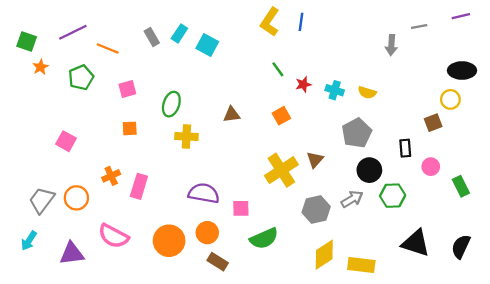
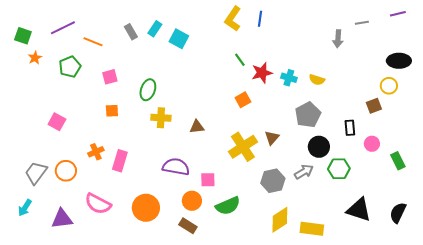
red star: (303, 84) -> (262, 73), size x1.5
brown triangle: (232, 114) -> (197, 127), moved
orange circle: (207, 233) -> (192, 201), moved

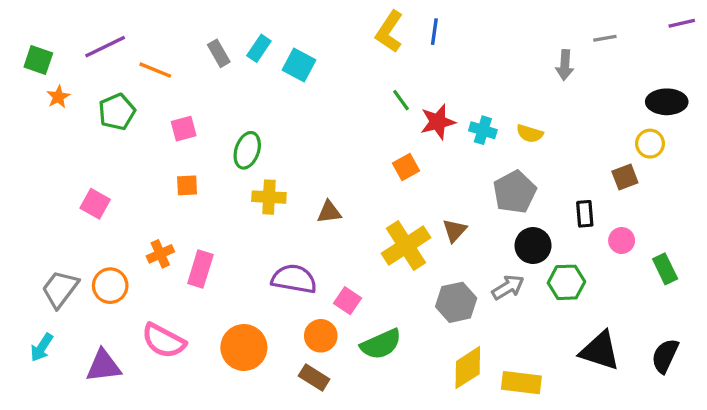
purple line: (398, 14) -> (682, 23), moved
pink square: (208, 180) -> (348, 301), turned 35

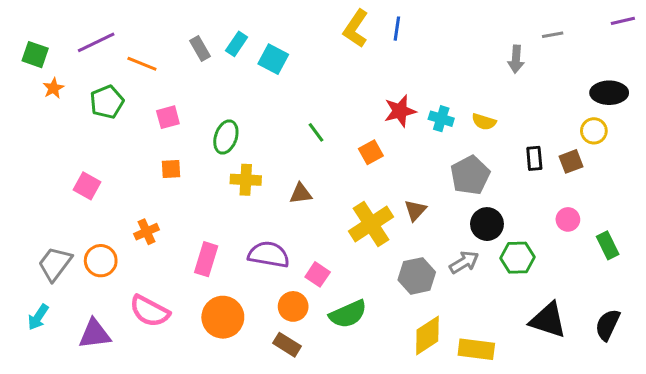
green line: (401, 100) -> (316, 132), moved
black rectangle: (585, 214) -> (534, 158), moved
pink rectangle: (200, 269) -> (206, 259), moved

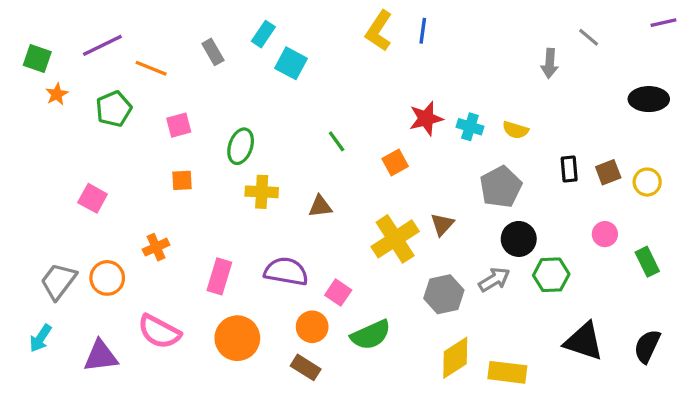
gray line: (553, 35) -> (589, 37), turned 50
cyan rectangle: (237, 44) -> (263, 34), moved
yellow circle: (594, 131) -> (647, 182), moved

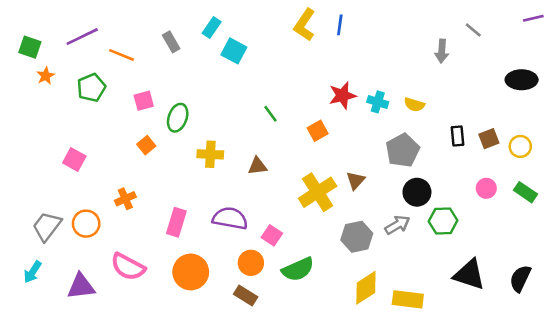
green ellipse: (241, 146) -> (178, 118), moved
orange square: (182, 180) -> (146, 145), turned -36
green rectangle: (647, 262) -> (525, 192), moved, turned -30

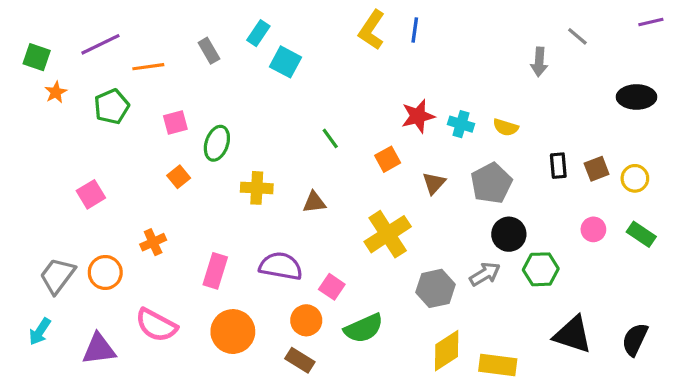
orange line: (121, 55) -> (148, 67), turned -30
pink square: (74, 160) -> (91, 194), turned 30
brown triangle: (355, 180) -> (434, 183), moved

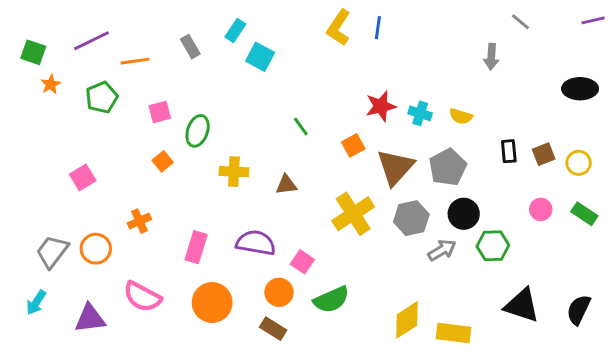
gray line: (577, 36) -> (520, 22), moved
brown triangle: (434, 183) -> (395, 167), size x1.8
gray hexagon: (435, 288) -> (411, 218), moved

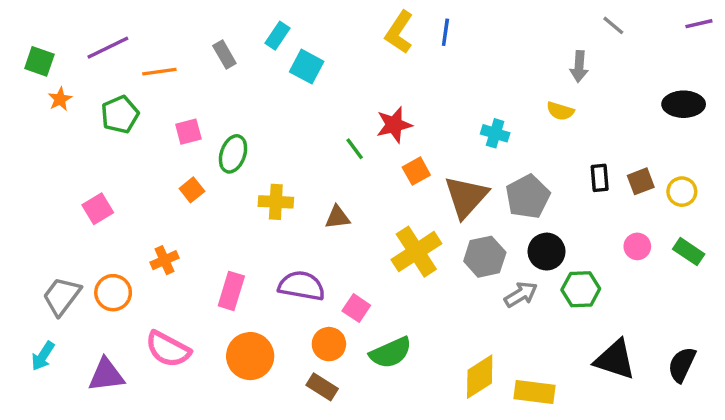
red star: (381, 106) -> (394, 125), moved
yellow semicircle: (461, 116) -> (560, 111), moved

